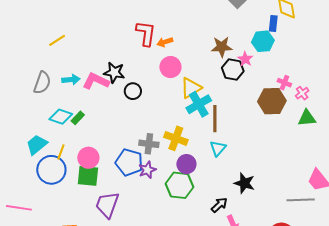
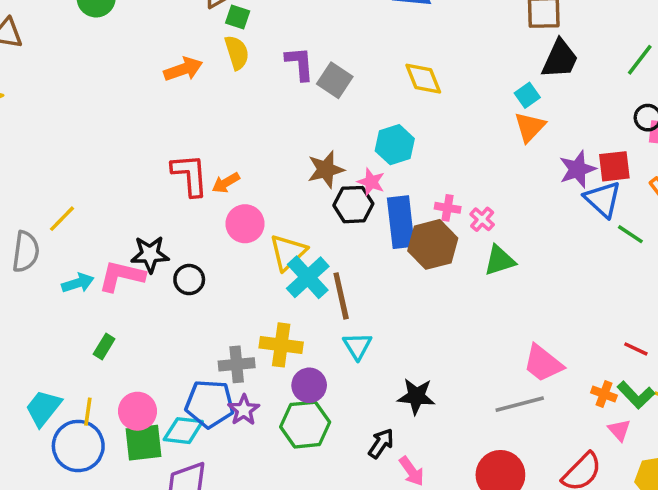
blue rectangle: (273, 24) -> (401, 222), moved, size x1.8
yellow line: (57, 40) -> (62, 219), moved
gray semicircle: (42, 83) -> (26, 252), moved
cyan diamond: (61, 117) -> (183, 431), moved

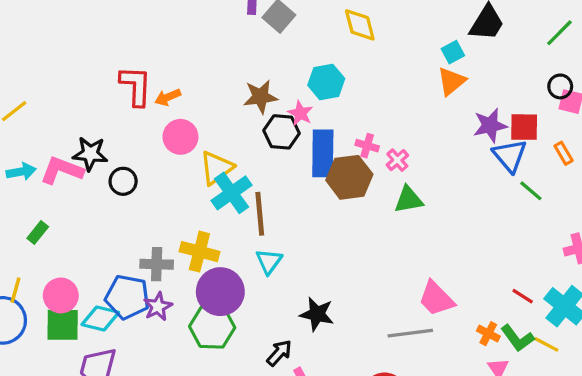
purple circle: (309, 385) -> (220, 292), size x1.5

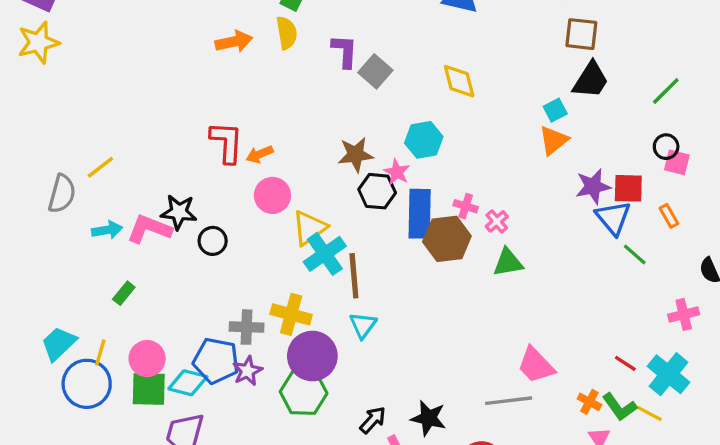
black star: (317, 314) -> (428, 418), moved

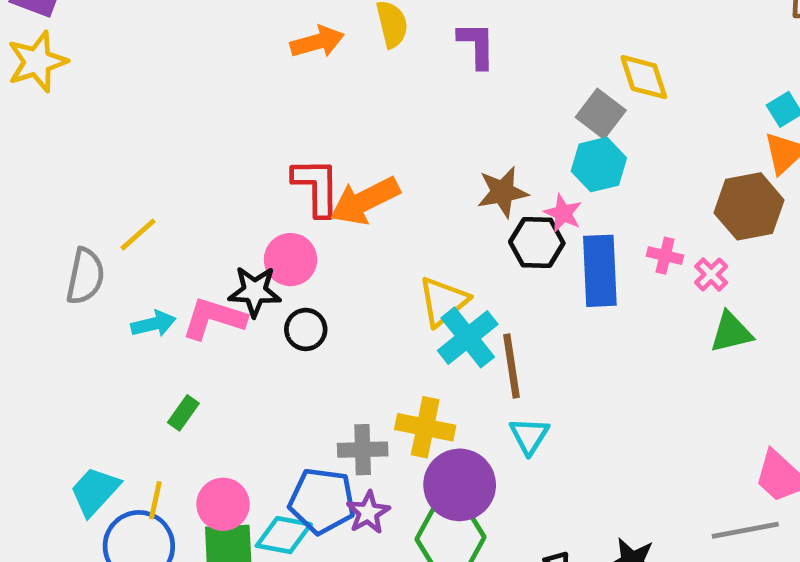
gray square: (375, 71) -> (601, 114), moved
orange arrow: (260, 154) -> (365, 201), size x1.8
pink circle: (272, 195) -> (291, 260), moved
brown hexagon: (447, 239) -> (749, 206), moved

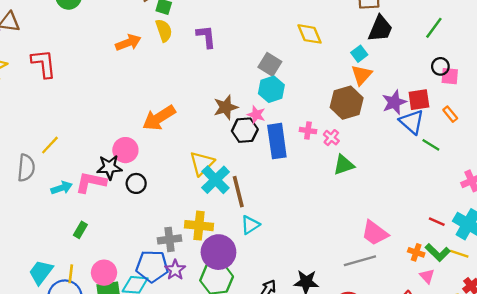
yellow diamond: (644, 77) -> (309, 34), moved
red L-shape: (316, 187) -> (44, 64), moved
cyan triangle: (529, 436) -> (250, 225), turned 30

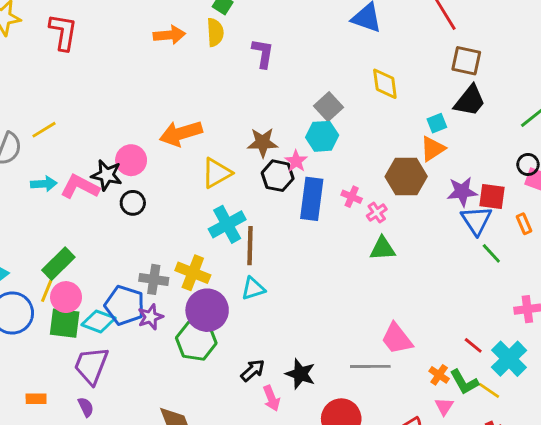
yellow triangle: (202, 163) -> (217, 173), moved
green rectangle: (80, 230) -> (58, 264), moved, size x1.6
yellow line: (71, 274) -> (47, 291), moved

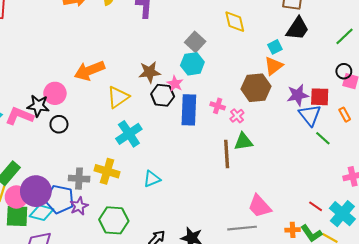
brown line: (250, 246) -> (227, 154), moved
purple circle: (207, 310) -> (36, 191), moved
orange cross: (439, 375) -> (293, 230), turned -32

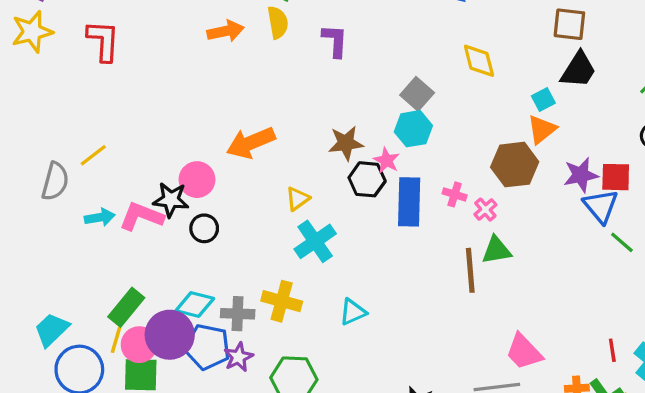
yellow triangle: (118, 97) -> (298, 199), moved, size x0.7
red line: (316, 206) -> (612, 350), turned 48
cyan diamond: (42, 213) -> (195, 304), moved

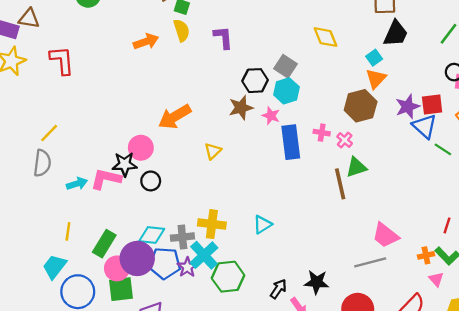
yellow line: (93, 155) -> (49, 133), moved
black hexagon: (367, 179) -> (255, 81), moved
cyan cross: (315, 241) -> (204, 255), moved
yellow line: (116, 340) -> (68, 231), moved
red line: (612, 350) -> (447, 225), turned 35

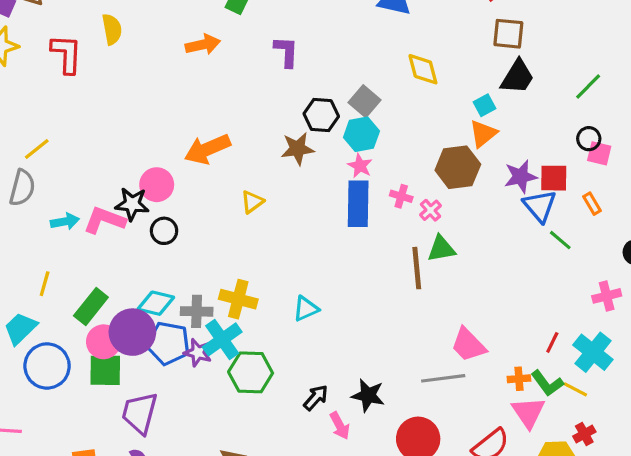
yellow semicircle: (182, 30) -> (112, 29), moved
orange arrow: (146, 42) -> (203, 45), moved
pink star: (271, 116) -> (360, 166), moved
purple star: (187, 267) -> (198, 353), turned -30
pink triangle: (436, 279) -> (528, 412), size x1.6

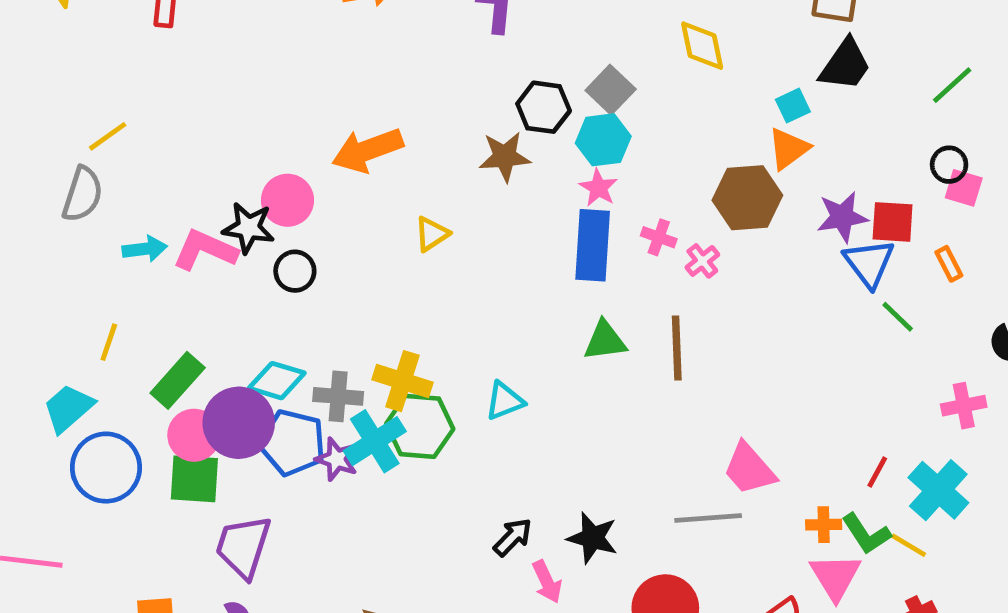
green triangle: (441, 249) -> (605, 341), moved
green hexagon: (251, 372) -> (420, 426), moved

